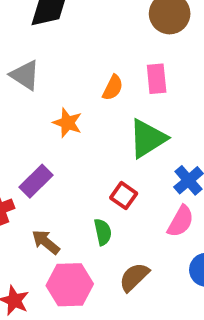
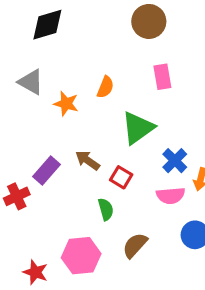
pink rectangle: (157, 79) -> (162, 77), moved
orange star: (67, 123) -> (66, 104), moved
pink semicircle: (181, 221) -> (171, 196), turned 60
brown arrow: (46, 242) -> (88, 160), moved

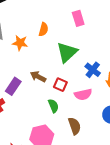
pink semicircle: (171, 196) -> (83, 94), moved
brown semicircle: (135, 245) -> (74, 126), turned 126

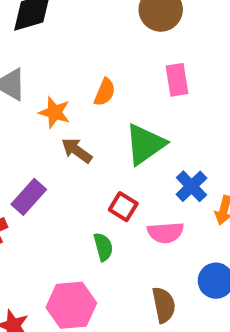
brown arrow: (38, 77) -> (77, 150), moved
brown semicircle: (74, 126) -> (164, 305), moved

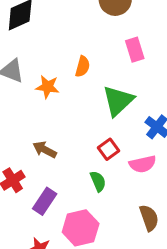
brown arrow: (77, 150) -> (45, 150), moved
purple rectangle: (29, 197) -> (45, 201), moved
red square: (123, 207) -> (108, 149), turned 30

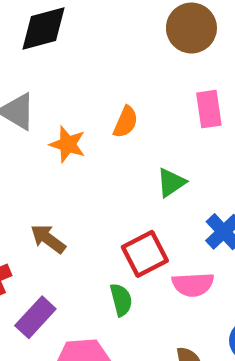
green triangle: (118, 101) -> (171, 183), size x0.6
red square: (108, 149) -> (145, 254), size x1.4

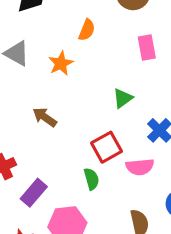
orange semicircle: (126, 122) -> (87, 30), moved
orange star: (68, 144) -> (61, 63), moved, turned 30
brown arrow: (48, 239) -> (45, 117), moved

